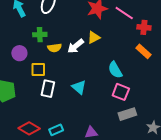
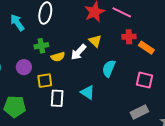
red cross: (144, 27) -> (129, 37), moved
yellow triangle: (94, 37) -> (95, 41), turned -40
cyan semicircle: (115, 70) -> (109, 68), moved, turned 60
pink square: (121, 92) -> (144, 80), moved

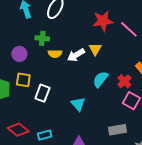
red cross: (129, 37) -> (124, 81), moved, turned 32
yellow square: (45, 81) -> (23, 80), moved
cyan triangle: (88, 92) -> (78, 104), moved

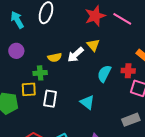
green cross: (42, 38) -> (40, 73), moved
purple circle: (19, 54) -> (16, 51), moved
red cross: (124, 81) -> (128, 71), turned -32

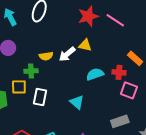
yellow triangle: (93, 45) -> (85, 45), turned -40
cyan semicircle: (104, 74) -> (95, 74), turned 42

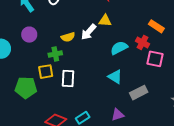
red cross: (119, 72) -> (143, 42), turned 32
cyan triangle: (77, 102) -> (115, 77), moved
gray rectangle: (120, 121) -> (139, 93), moved

